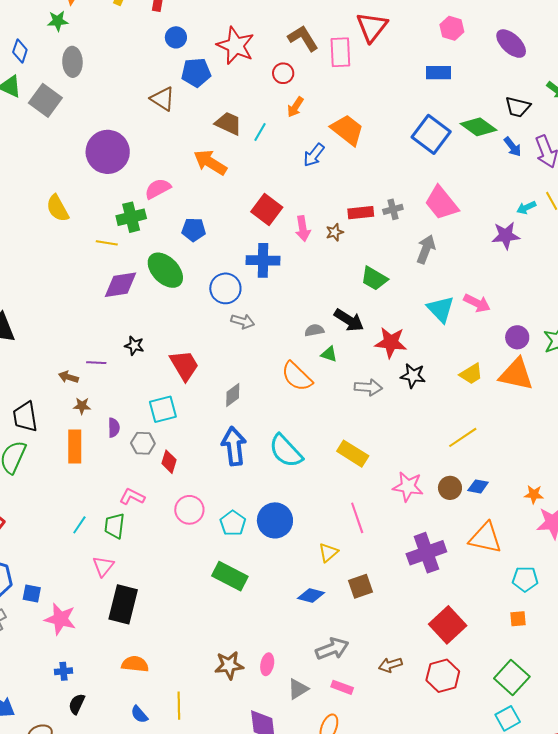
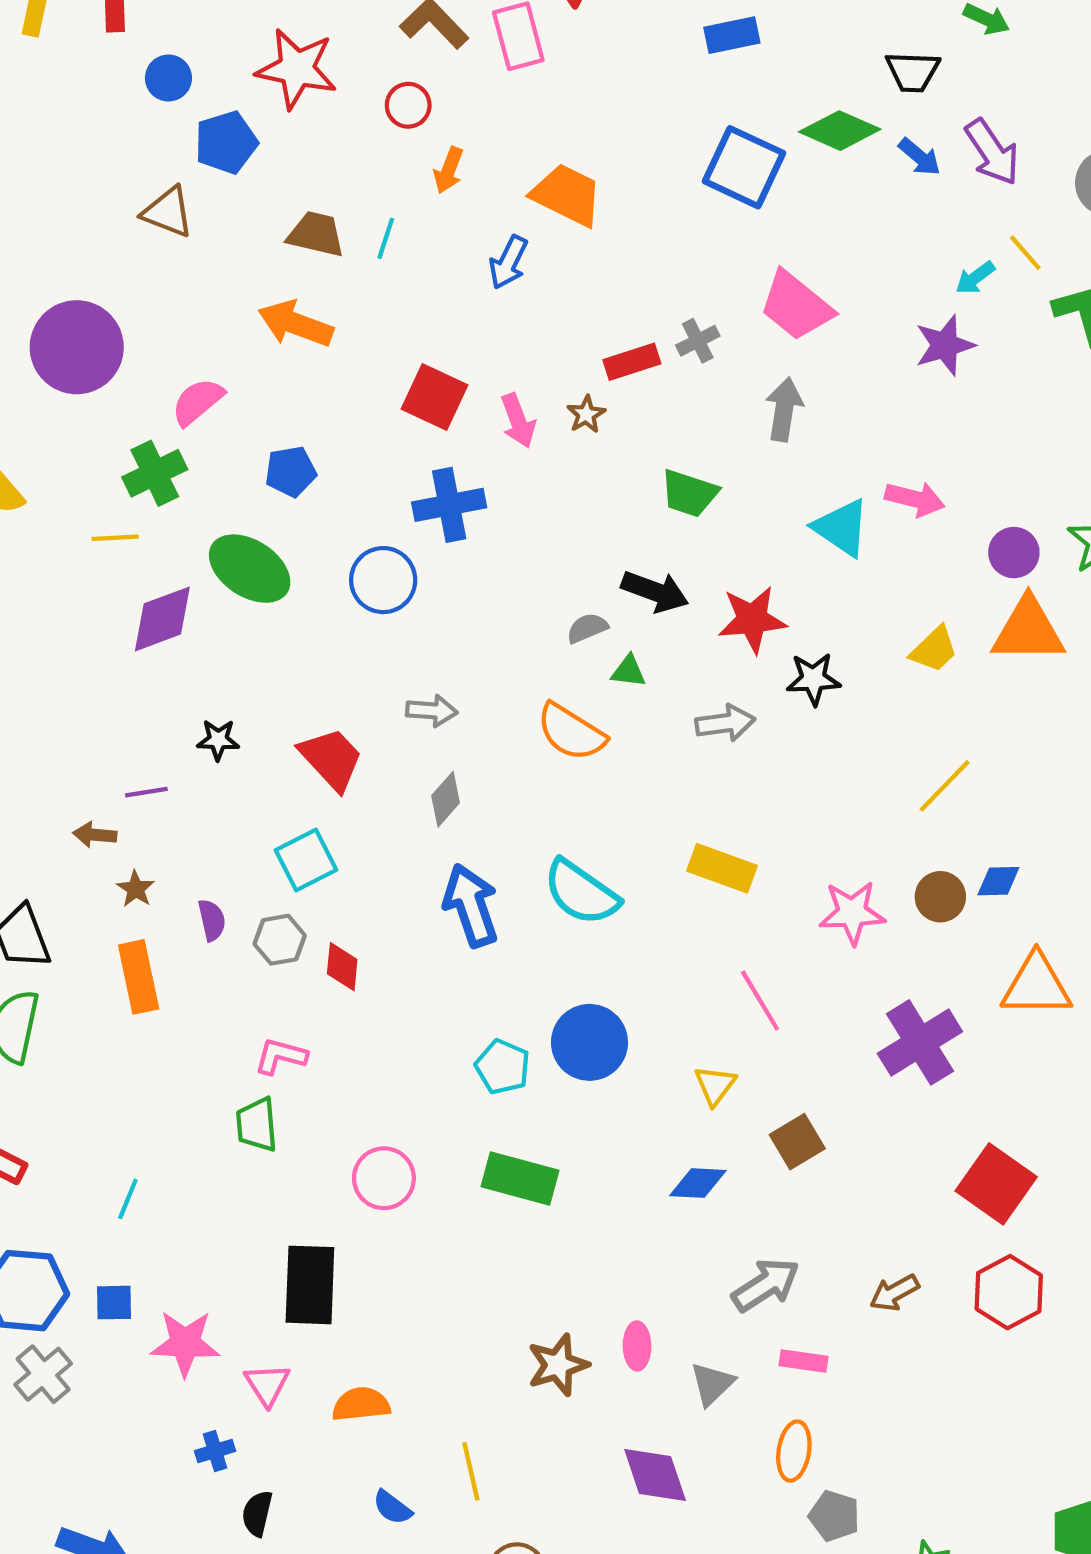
gray arrow: (243, 321) -> (432, 711), moved
brown star: (82, 406) -> (136, 889), turned -30
pink circle: (189, 510) -> (384, 1178), moved
cyan line: (79, 525) -> (128, 1199), moved
pink triangle: (103, 566) -> (267, 1384), moved

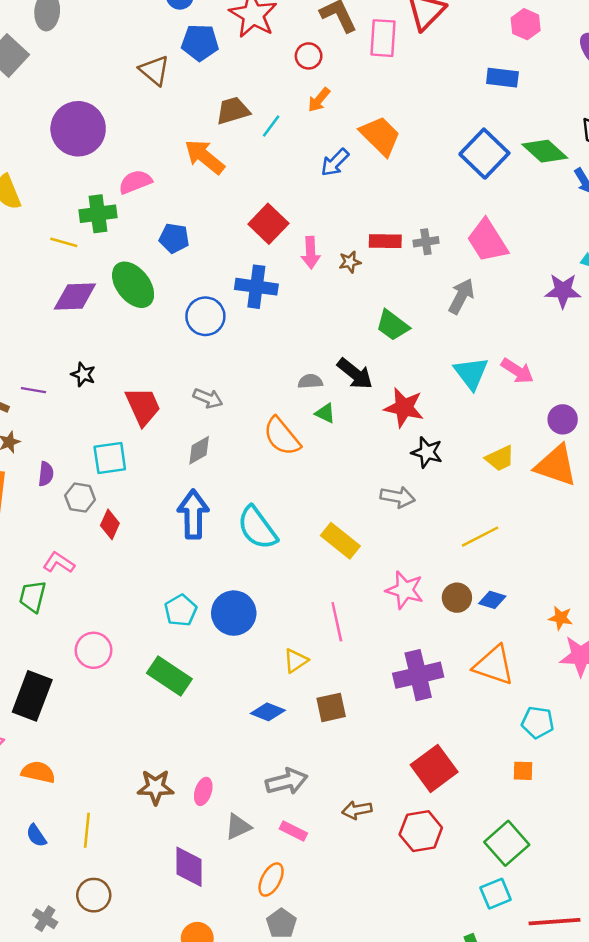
brown trapezoid: (316, 234) -> (233, 111), turned -48
gray arrow: (725, 723) -> (398, 497), moved

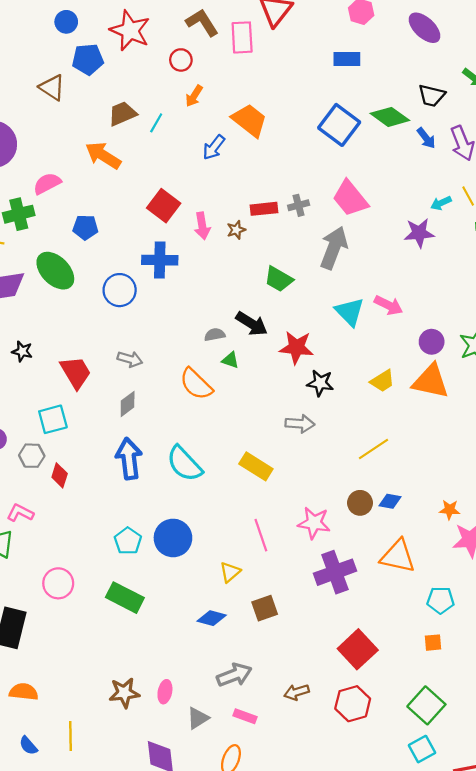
gray arrow: (461, 296) -> (334, 248), size x1.4
pink star: (405, 590) -> (314, 523), moved

